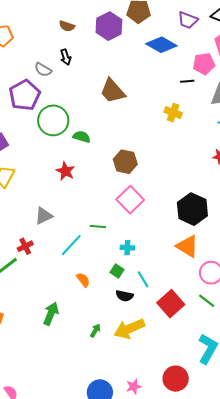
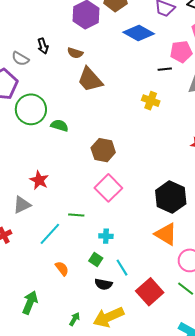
brown semicircle: (67, 26) -> (75, 53), moved
red star: (65, 171) -> (39, 180), moved

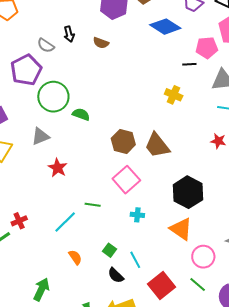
brown trapezoid: (90, 80) -> (157, 145), moved
gray triangle: (22, 205) -> (40, 136), moved
cyan cross: (106, 236) -> (137, 215), moved
black semicircle: (103, 284) -> (116, 275), turned 30

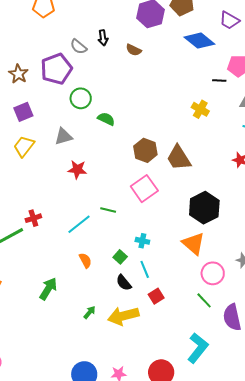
green circle: (53, 97) -> (81, 98), size x0.7
red star: (58, 168) -> (77, 170), turned -30
cyan cross: (137, 215) -> (142, 241), moved
red square: (162, 286) -> (156, 296), moved, size x0.6

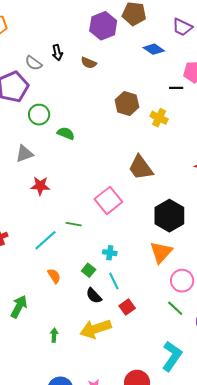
blue diamond: (199, 41) -> (154, 49), size x0.7
brown hexagon: (145, 150) -> (127, 103), moved
orange triangle: (193, 244) -> (161, 252), turned 35
green arrow: (89, 312) -> (54, 335), moved, turned -32

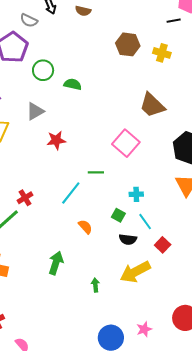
black semicircle: (94, 296) -> (128, 239), turned -30

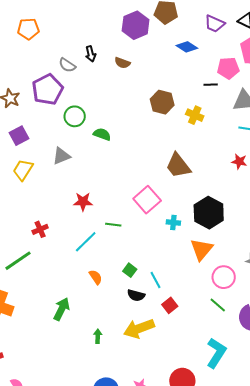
red star: (56, 140) -> (83, 202), moved
cyan cross: (136, 194) -> (173, 223), moved
red cross: (25, 198) -> (40, 229), moved

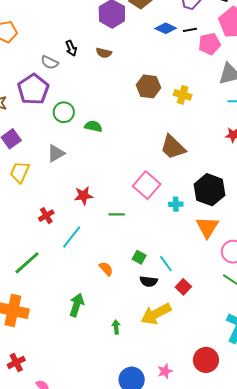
black line: (211, 85) -> (190, 30), moved
red cross: (40, 229) -> (46, 216), moved
cyan line: (86, 242) -> (72, 237), moved

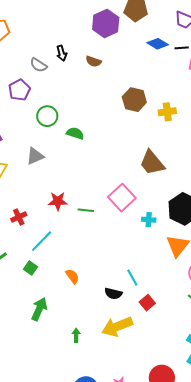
purple pentagon: (33, 89) -> (19, 90), size x0.7
yellow cross: (183, 95) -> (167, 112), turned -30
green line: (117, 214) -> (86, 210), moved
green square: (139, 257) -> (30, 268), moved

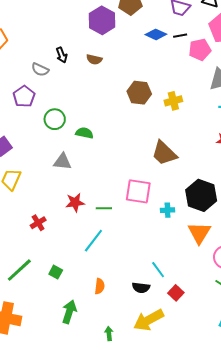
gray triangle: (35, 156) -> (62, 162), moved, turned 36
pink square: (122, 198) -> (138, 191), turned -32
cyan line: (42, 241) -> (93, 241), moved
orange semicircle: (72, 276) -> (100, 286), moved, turned 49

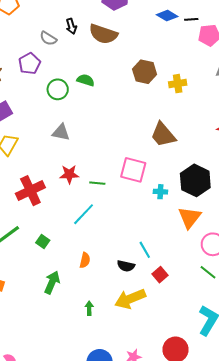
brown semicircle: (94, 59) -> (103, 34), size x1.8
green semicircle: (84, 133) -> (86, 80), moved
red cross: (38, 223) -> (30, 191), size x1.8

